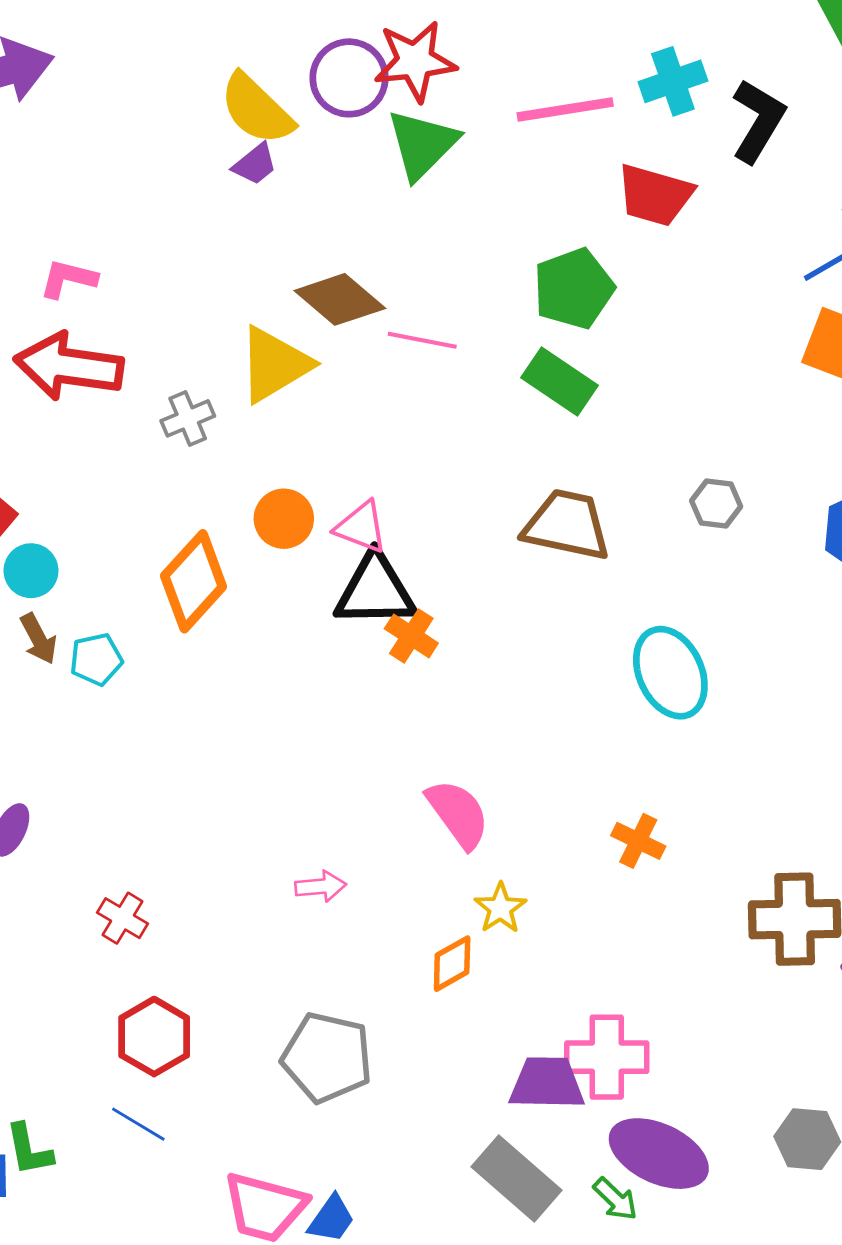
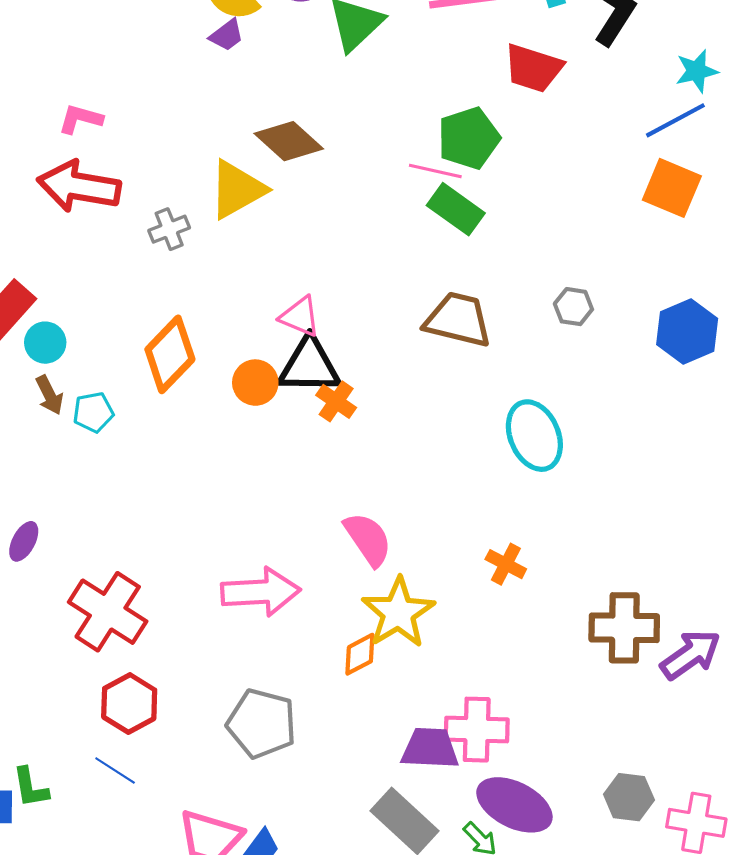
pink line: (422, 340) -> (435, 171), moved
orange circle: (284, 519) -> (255, 383), moved
pink arrow: (321, 886) -> (261, 592), size x2.0
yellow star: (500, 908) -> (398, 613), size x1.8
red cross: (122, 918) -> (108, 612), size x2.0

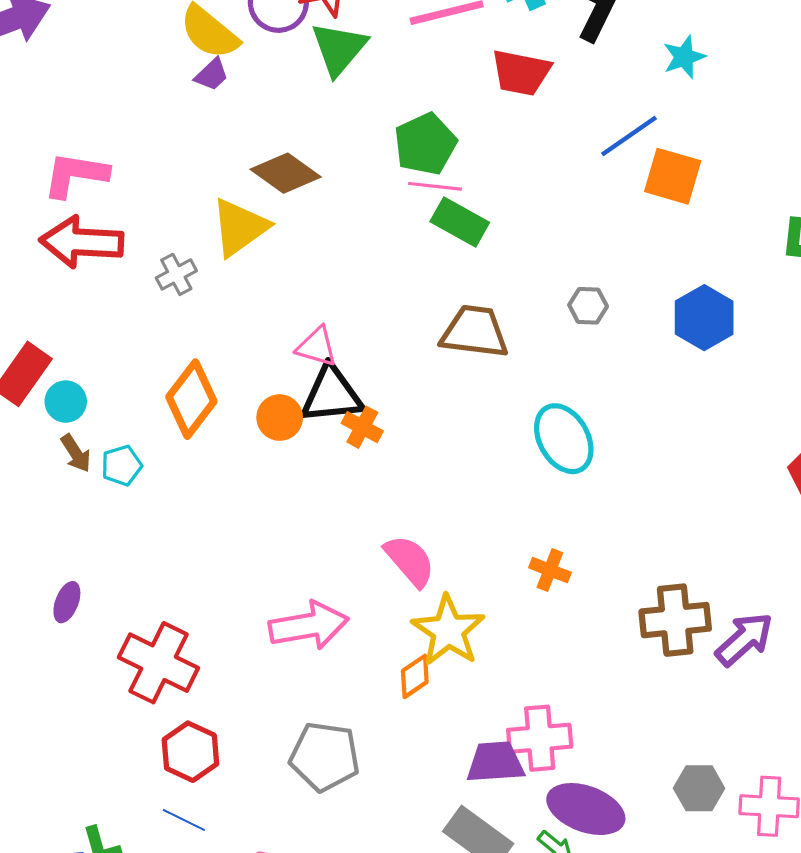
pink L-shape: (80, 119) -> (75, 175), size x1.5
blue line: (675, 120) -> (629, 136), moved
green pentagon: (469, 138) -> (425, 144), moved

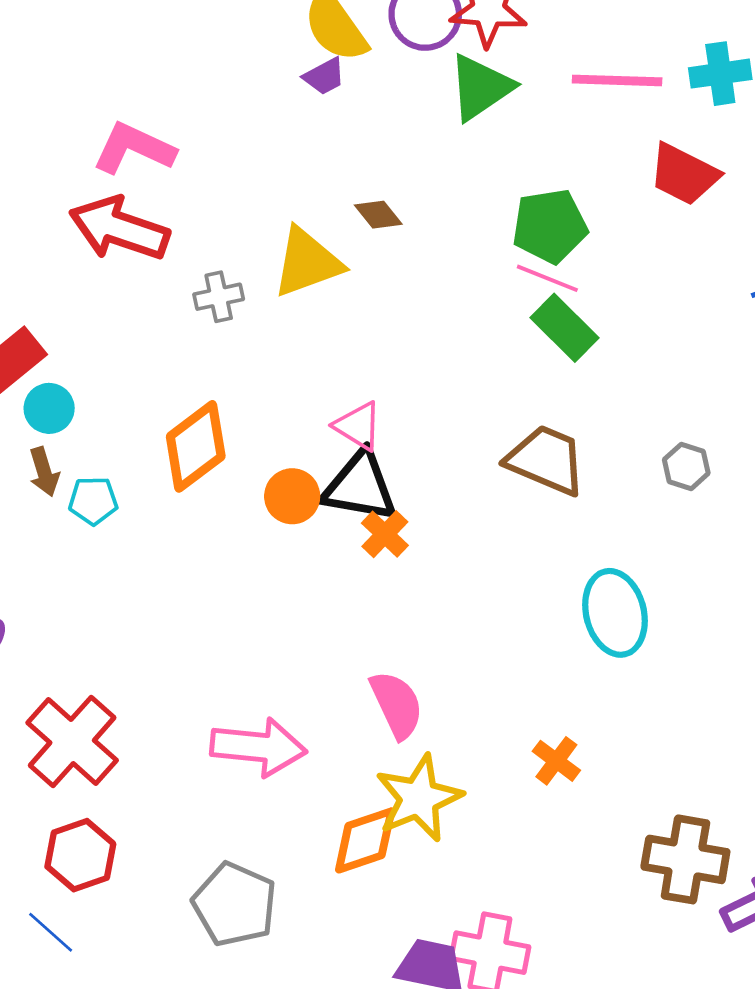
brown diamond: (286, 173) -> (378, 215), size x0.6
orange diamond: (415, 676) -> (365, 840), size x1.4

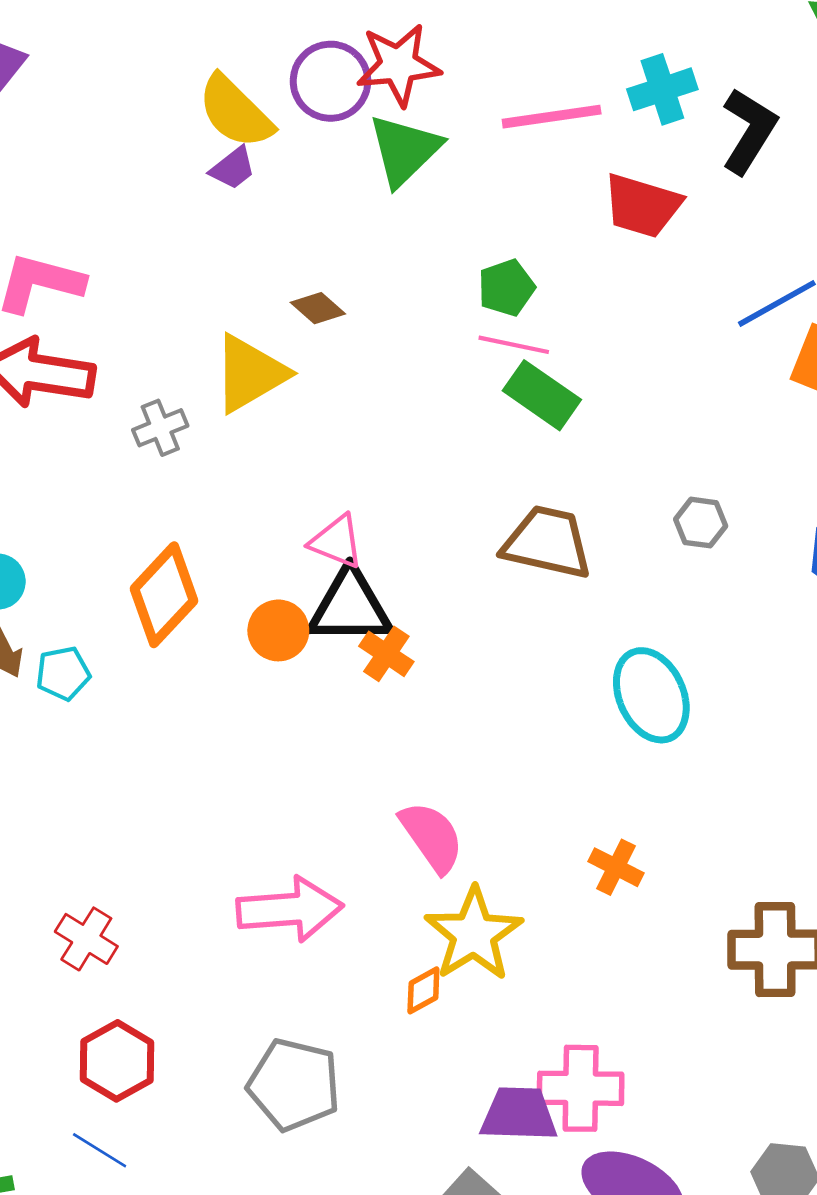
green pentagon: (550, 226) -> (506, 288), size x0.7
red cross: (72, 741) -> (86, 939), size x0.6
orange diamond: (365, 840) -> (423, 990), size x0.6

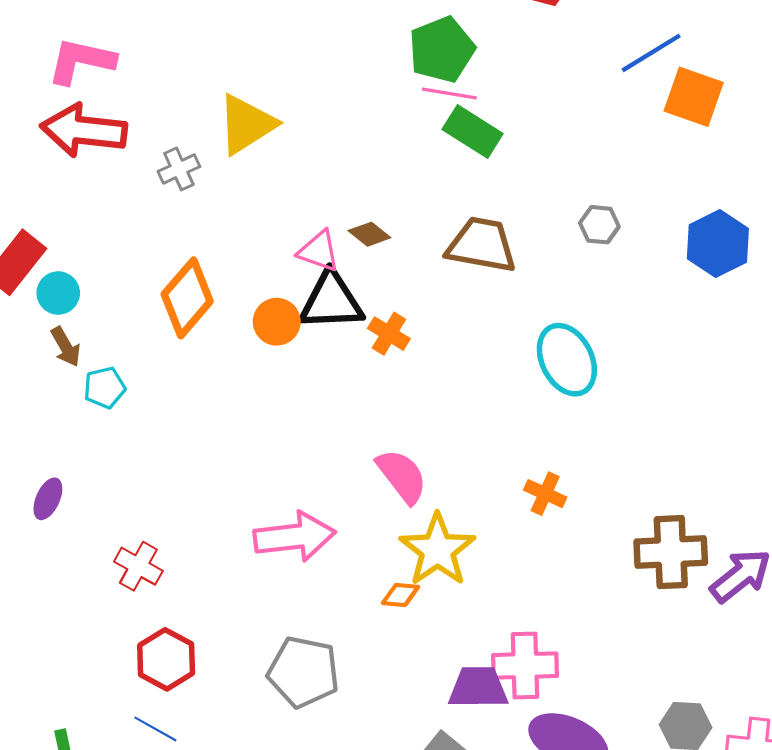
green pentagon: (506, 288) -> (442, 50), size x1.5
brown diamond: (318, 308) -> (369, 234), moved
orange cross: (386, 654) -> (389, 334), moved
cyan pentagon: (63, 673) -> (105, 388), moved
orange diamond: (423, 990) -> (400, 595), turned 36

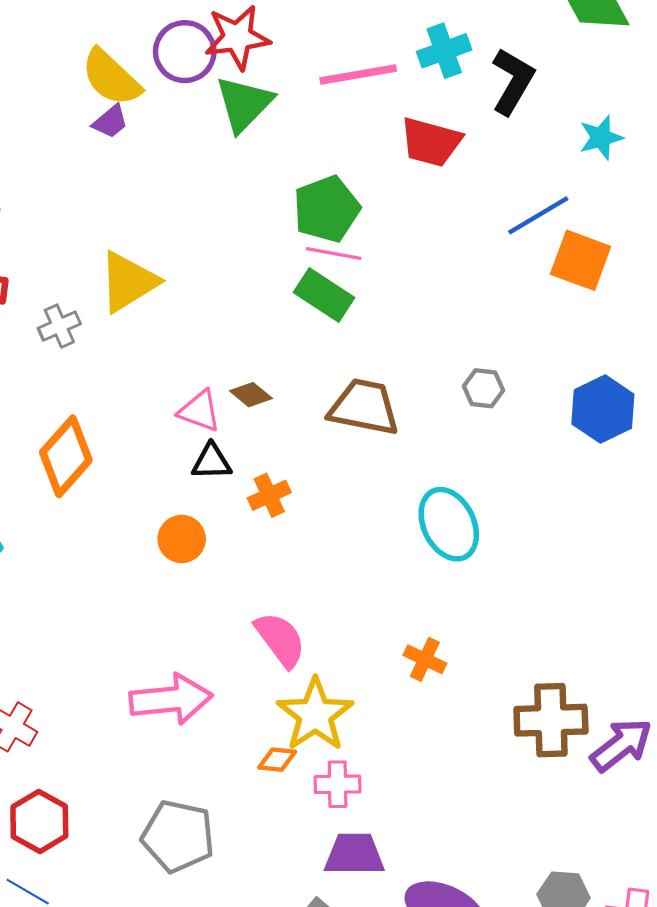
green rectangle: (473, 131) -> (324, 295), moved
black triangle: (331, 301) -> (211, 462), size x0.6
orange circle: (277, 322) -> (182, 539), moved
orange cross: (389, 334) -> (269, 495), turned 33
pink cross: (525, 665) -> (338, 784), moved, size x0.7

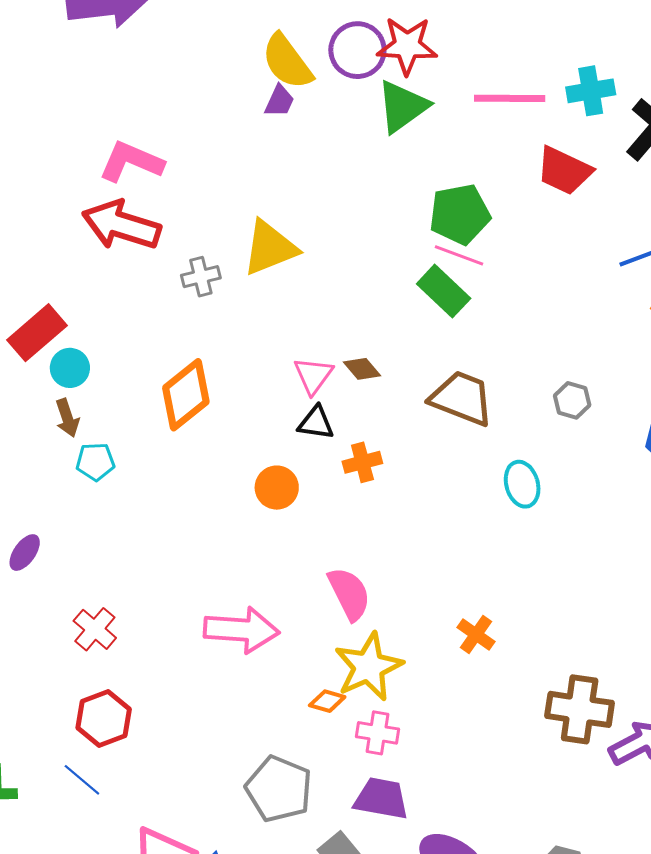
purple trapezoid: (110, 122) -> (279, 101), turned -36
pink triangle: (200, 411) -> (313, 375), turned 36
cyan ellipse: (449, 524) -> (522, 484), moved, size x0.7
gray pentagon: (178, 836) -> (279, 789), moved

